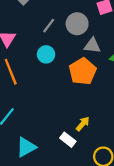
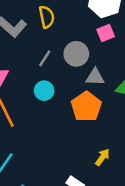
yellow arrow: (83, 124) -> (102, 157), moved

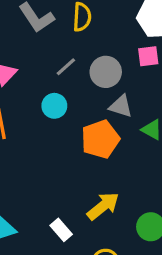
yellow arrow: (102, 157) -> (103, 206), size x1.5

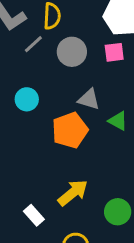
gray line: (66, 67) -> (33, 44), moved
gray circle: (106, 72) -> (72, 52), moved

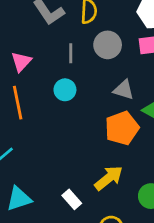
gray line: (33, 44) -> (71, 53), moved, turned -48
orange pentagon: (70, 130) -> (122, 128), moved

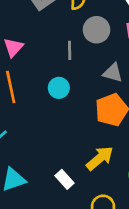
gray line: (71, 53) -> (70, 50), moved
cyan circle: (65, 90) -> (59, 88), moved

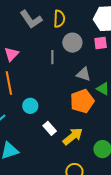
cyan circle: (59, 88) -> (30, 106), moved
white rectangle: (65, 179) -> (50, 128), moved

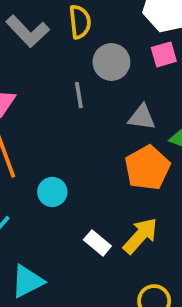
white rectangle: (50, 128) -> (97, 243), moved

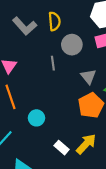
gray triangle: (142, 117) -> (88, 77), turned 42

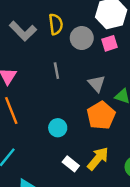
gray circle: (72, 45) -> (82, 38), moved
cyan circle: (36, 118) -> (58, 128), moved

